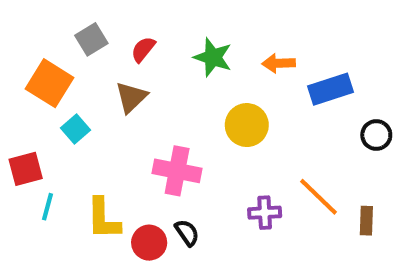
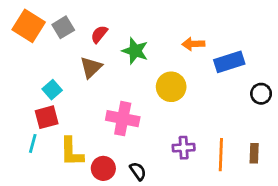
green star: (213, 57) -> (135, 51), moved
orange square: (50, 83) -> (29, 26), moved
red square: (26, 169) -> (47, 117), moved
orange line: (318, 197) -> (221, 155), moved, turned 48
black semicircle: (187, 233) -> (138, 171), moved

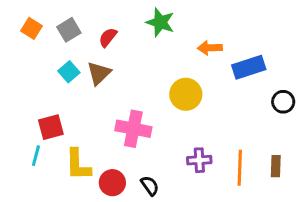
orange square: (29, 26) -> (31, 28), size x0.6
green star: (135, 51) -> (160, 22), moved
cyan square: (52, 90) -> (69, 72), moved

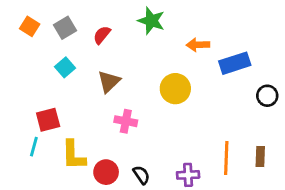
brown triangle: (99, 73) -> (109, 82), moved
pink cross: (133, 129) -> (126, 121), size x0.7
purple cross: (199, 160) -> (188, 175), moved

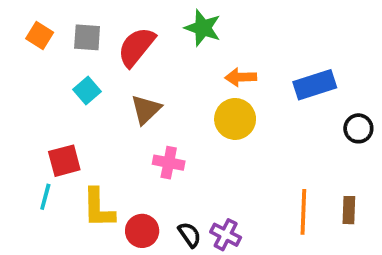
gray square: (65, 28) -> (87, 37), turned 35
red semicircle: (102, 35) -> (136, 47), size x1.6
orange arrow: (198, 45) -> (241, 77), moved
purple cross: (188, 175) -> (226, 235), moved, turned 30

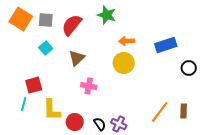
orange square: (40, 35) -> (21, 19), size x1.6
orange line: (303, 212) -> (160, 112), turned 35

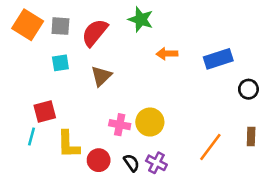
cyan square: (46, 48) -> (60, 63), turned 32
yellow circle: (124, 63) -> (150, 122), moved
pink cross: (89, 86) -> (120, 125), moved
brown rectangle: (184, 111) -> (251, 136), moved

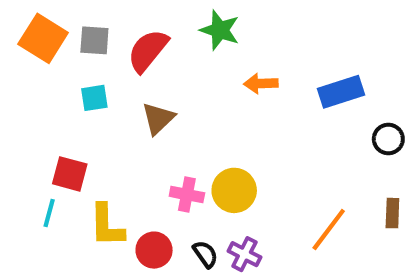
red square: (45, 112) -> (70, 174), turned 30

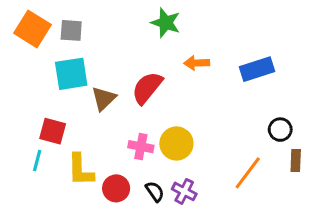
red semicircle: (148, 51) -> (147, 88), moved
cyan square: (94, 98) -> (71, 74), size x1.6
brown triangle: (158, 118) -> (104, 99), moved
black circle: (388, 139) -> (280, 130), moved

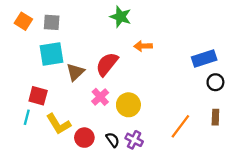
orange square: (32, 29) -> (23, 21), size x0.7
blue rectangle: (257, 69) -> (204, 58), moved
black circle: (280, 130) -> (215, 82), moved
pink cross: (141, 147) -> (100, 97), moved, turned 36
yellow L-shape: (80, 170) -> (58, 124), turned -30

